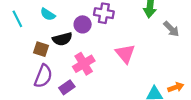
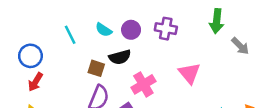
purple circle: (83, 24) -> (131, 30), moved

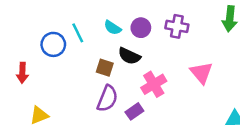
blue circle: (30, 56) -> (53, 44), moved
black semicircle: (120, 57) -> (129, 56), turned 40
red arrow: (35, 82) -> (22, 73), moved, turned -30

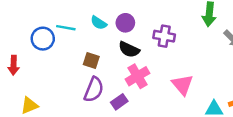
purple cross: (177, 26) -> (164, 36), moved
cyan line: (78, 33) -> (66, 28), turned -54
black semicircle: (129, 56) -> (129, 50), moved
pink triangle: (201, 73) -> (182, 85), moved

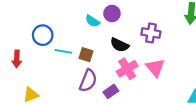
purple circle: (125, 23) -> (112, 13), moved
cyan line: (66, 28) -> (63, 51), moved
pink triangle: (182, 85) -> (155, 68), moved

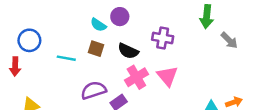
blue circle: (43, 35) -> (29, 40), moved
brown square: (86, 55) -> (96, 49), moved
purple semicircle: (88, 81) -> (94, 90), turned -130

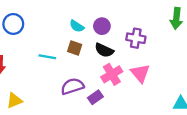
purple circle: (120, 17) -> (102, 26), moved
blue circle: (29, 40) -> (13, 24), moved

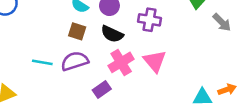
cyan line: (47, 57) -> (42, 62), moved
purple semicircle: (72, 86) -> (75, 61), moved

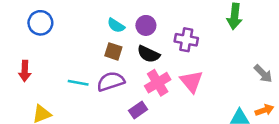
gray arrow: (222, 22) -> (263, 74), moved

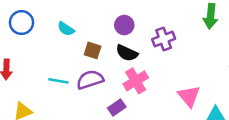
cyan semicircle: (116, 25) -> (66, 29), moved
purple cross: (186, 40) -> (164, 39), turned -30
pink triangle: (191, 81) -> (189, 96), moved

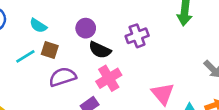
purple circle: (124, 25) -> (86, 28), moved
brown square: (93, 50) -> (50, 50), moved
cyan line: (58, 81) -> (25, 56), moved, turned -42

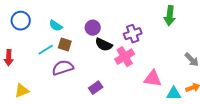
purple semicircle: (63, 77) -> (63, 68), moved
pink cross: (109, 78) -> (125, 57), moved
pink triangle: (163, 94) -> (153, 79), turned -42

